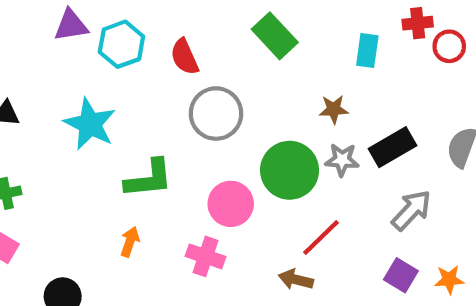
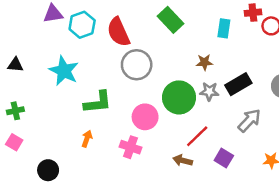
red semicircle: (184, 57) -> (118, 32), size x1.4
purple square: (401, 275) -> (224, 158), moved

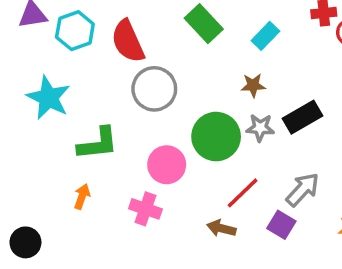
cyan rectangle: (224, 28) -> (265, 36), moved, turned 36
gray arrow: (249, 120) -> (303, 189), moved

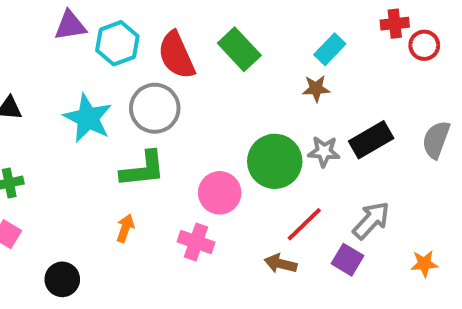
green rectangle: (204, 24) -> (239, 49), moved
brown star: (253, 85) -> (316, 89), moved
gray circle: (154, 89) -> (155, 108), moved

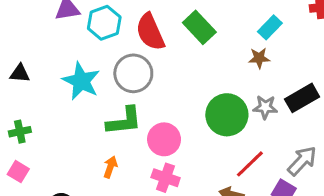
pink circle: (220, 193) -> (164, 139), moved

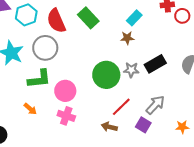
orange arrow: (110, 167) -> (30, 109), turned 112

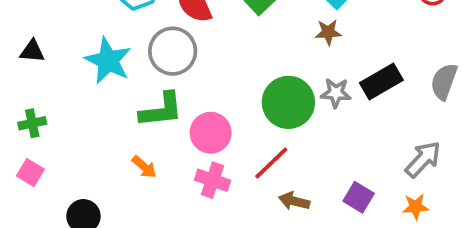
gray arrow: (155, 105) -> (423, 159), moved
red line: (121, 107) -> (271, 163), moved
orange star: (182, 127) -> (416, 207), moved

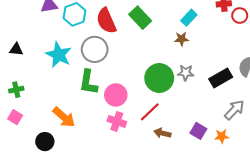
black rectangle: (381, 81) -> (221, 78), moved
green L-shape: (161, 110) -> (88, 82), turned 105
orange arrow: (144, 167) -> (64, 117), moved, size x1.6
orange star: (416, 207) -> (222, 136), moved

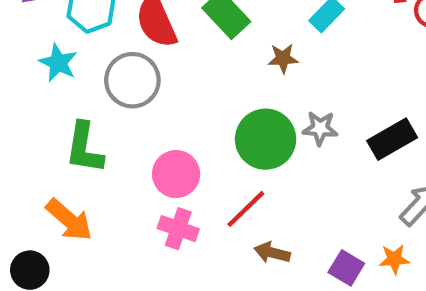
brown star: (181, 39) -> (283, 58), moved
cyan star: (59, 55) -> (58, 63), moved, size x0.7
green L-shape: (88, 82) -> (84, 148), moved
purple square: (198, 131) -> (346, 268), moved

